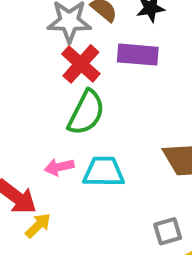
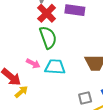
green semicircle: (86, 113) -> (48, 37), turned -50
pink arrow: (59, 167) -> (33, 63), turned -144

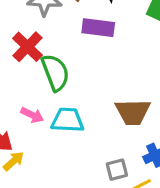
red cross: (47, 13) -> (28, 47), moved

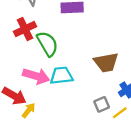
red cross: (28, 47) -> (25, 29), turned 30
pink arrow: (32, 115) -> (36, 76), size x1.6

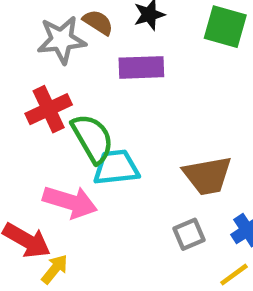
cyan trapezoid: (61, 76) -> (116, 167), moved
gray square: (102, 104) -> (189, 234), moved

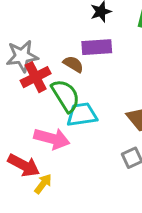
brown semicircle: (98, 22) -> (73, 64), moved
gray star: (61, 40) -> (22, 56), moved

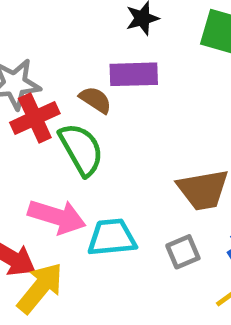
cyan trapezoid: (82, 115) -> (112, 237), moved
yellow arrow: (43, 184) -> (40, 288), size x1.6

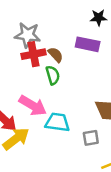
brown semicircle: (95, 100) -> (56, 55), moved
green semicircle: (81, 149) -> (53, 75), size x0.7

